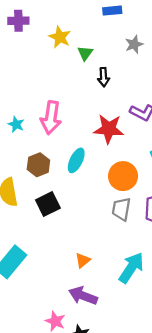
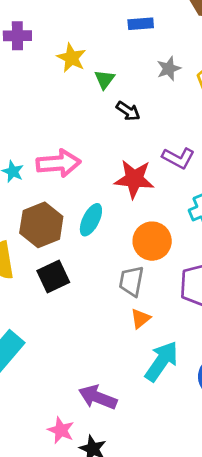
black arrow: (104, 77) -> (128, 111), turned -54
pink arrow: (51, 118) -> (58, 163), turned -104
brown hexagon: (38, 165) -> (41, 225), size x1.4
gray trapezoid: (121, 209) -> (131, 281), moved
orange triangle: (83, 260) -> (140, 319), moved

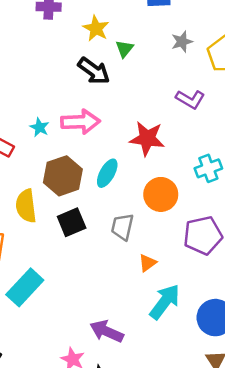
black arrow: (128, 111) -> (94, 71), moved, size x1.5
purple L-shape: (178, 158) -> (190, 99), moved
gray trapezoid: (131, 281) -> (122, 227), moved

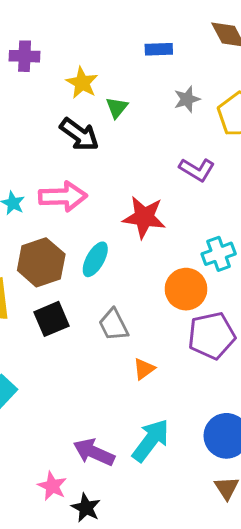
orange circle: (161, 194) -> (186, 289), moved
gray trapezoid: (122, 227) -> (114, 325), turned -40
cyan arrow: (165, 302) -> (151, 440), moved

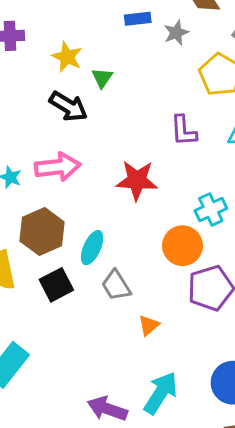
gray star: (187, 99) -> (176, 33), moved
purple L-shape: (197, 170) -> (183, 131), turned 60
cyan ellipse: (95, 259) -> (92, 248), moved

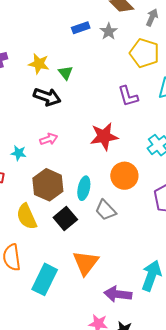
pink arrow: (58, 167) -> (49, 139), size x0.6
orange circle: (182, 246) -> (124, 176), moved
orange triangle: (149, 325) -> (86, 263), moved, size x1.8

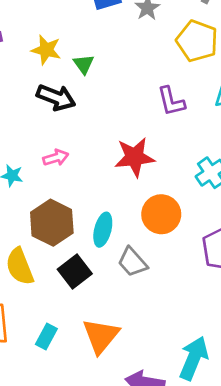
cyan rectangle: (45, 279) -> (46, 336), moved, size x0.6

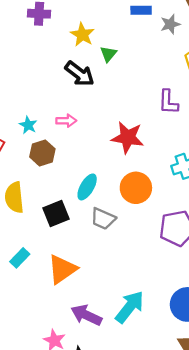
brown hexagon: (52, 223) -> (42, 153), moved, size x0.7
gray trapezoid: (132, 262) -> (103, 219), turned -40

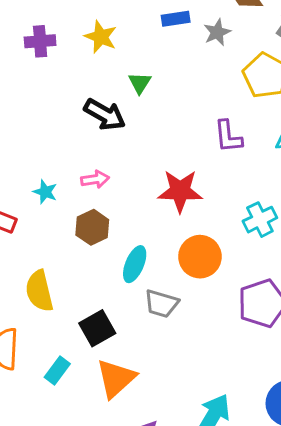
yellow star: (82, 35) -> (101, 37), moved
brown hexagon: (42, 153) -> (92, 227), moved
black square: (56, 213) -> (97, 328), moved

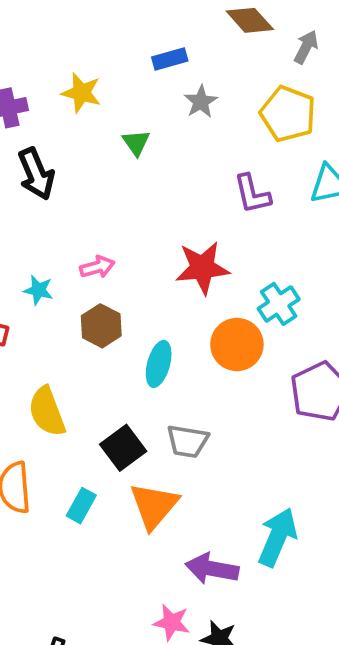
gray star: (217, 32) -> (201, 102), moved
black arrow: (105, 114) -> (36, 174), moved, turned 45
cyan cross: (260, 220) -> (279, 304), moved
gray trapezoid: (161, 304) -> (188, 441), moved

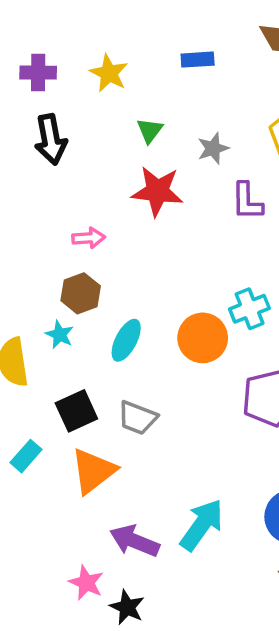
gray star: (201, 102) -> (213, 148), moved
red star: (202, 268) -> (157, 191), moved
cyan star: (38, 290) -> (60, 335), moved

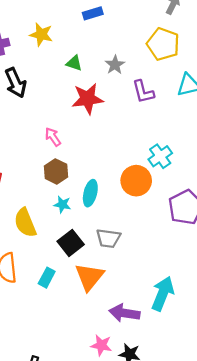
green triangle: (150, 130) -> (74, 63), turned -36
pink arrow: (89, 238) -> (53, 137), turned -108
cyan star: (60, 335) -> (62, 205), moved

